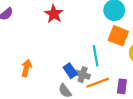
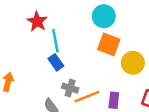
cyan line: (96, 56) -> (55, 41), moved
blue rectangle: (70, 71) -> (56, 62), moved

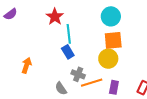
orange square: (109, 44) -> (113, 40), turned -30
yellow circle: (133, 63) -> (108, 59), moved

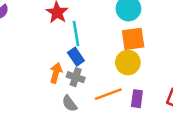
orange arrow: (27, 65) -> (56, 73), moved
gray cross: (78, 74) -> (76, 77), moved

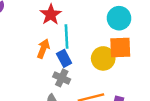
yellow circle: (128, 62) -> (103, 58), moved
orange arrow: (56, 73) -> (43, 49), moved

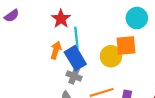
cyan circle: (119, 18) -> (137, 18), moved
blue rectangle: (64, 58) -> (75, 58), size x1.5

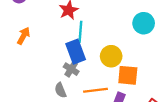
orange square: (126, 45) -> (128, 75), moved
orange arrow: (56, 50) -> (24, 36), moved

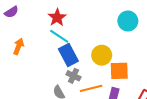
cyan line: (80, 32) -> (59, 36), moved, turned -54
gray cross: (71, 69) -> (73, 76), moved

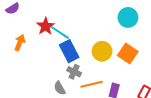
red star: (57, 17) -> (46, 26), moved
orange square: (119, 71) -> (128, 53), moved, turned 36

